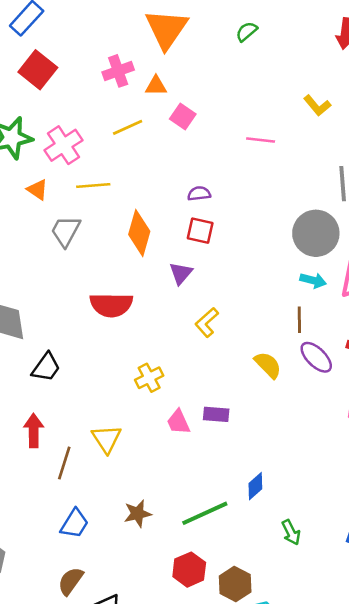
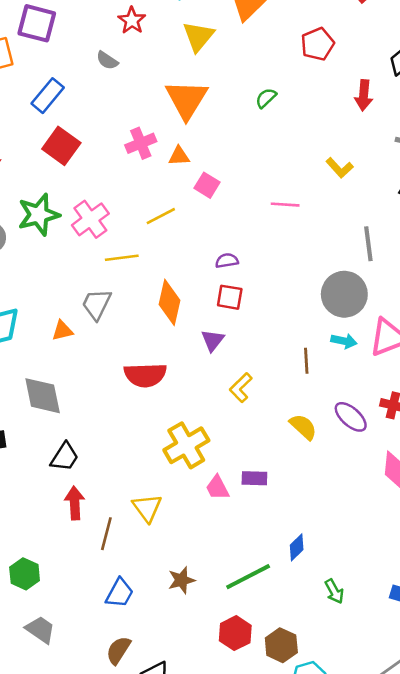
yellow line: (128, 127) -> (161, 216), moved
orange triangle: (37, 190) -> (62, 331), moved, turned -45
brown line: (299, 320) -> (306, 361), moved
black trapezoid: (46, 367) -> (65, 457), moved
yellow cross: (149, 378) -> (186, 445), size x1.6

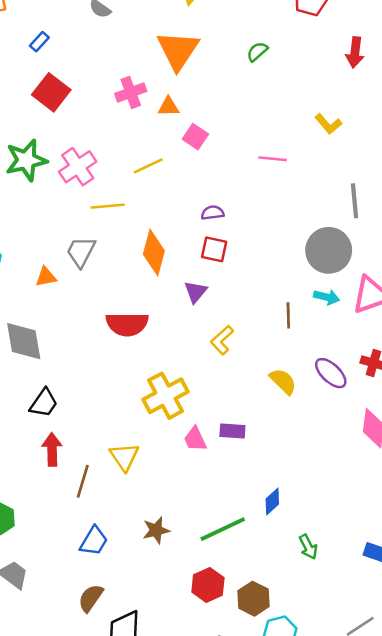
blue rectangle: (48, 96) -> (39, 42), size x0.6

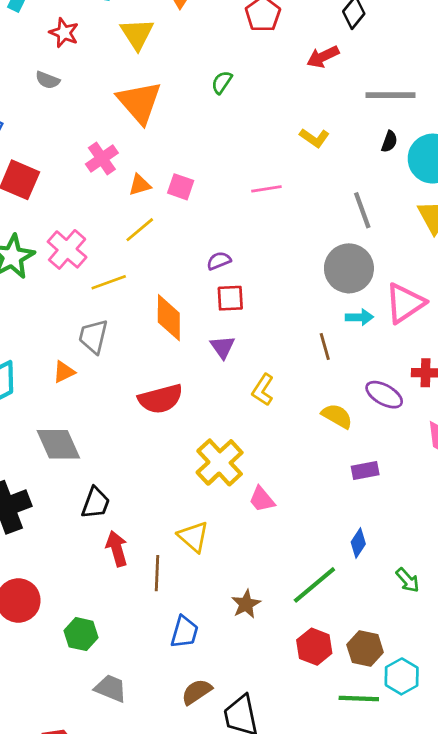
red arrow: (355, 52) -> (323, 57), turned 72
orange triangle: (168, 107) -> (140, 185), moved
purple rectangle: (232, 431) -> (365, 470), moved
brown semicircle: (91, 598) -> (197, 692), turned 36

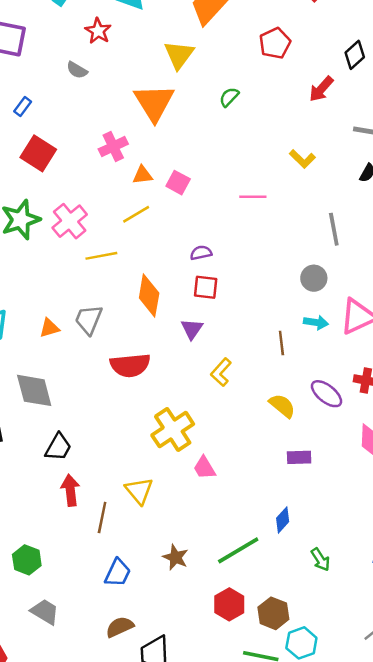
yellow triangle: (137, 34) -> (179, 55), moved
red arrow: (323, 57) -> (321, 89), turned -32
gray circle: (349, 268) -> (314, 278), size x0.6
gray trapezoid: (93, 336) -> (89, 320), moved
brown star: (246, 604) -> (175, 557), turned -30

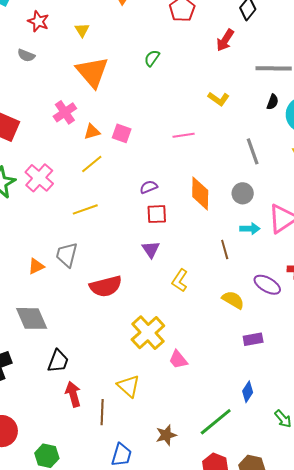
yellow triangle: (179, 55) -> (82, 30), moved, size x0.6
yellow line: (101, 256) -> (85, 209), moved
orange diamond: (149, 295) -> (200, 194), moved
brown star: (175, 557) -> (166, 435), turned -30

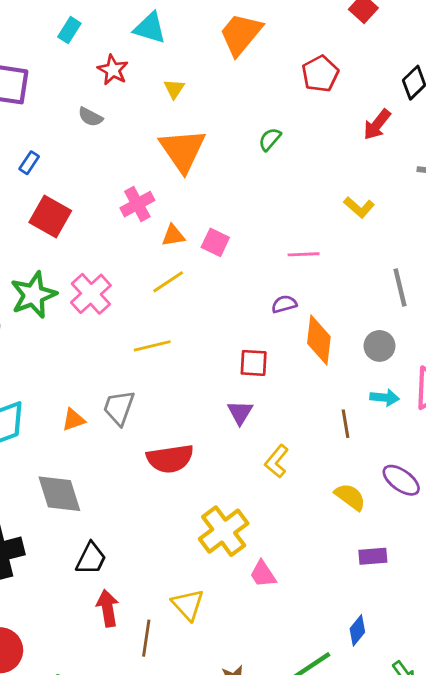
purple semicircle: (149, 187) -> (284, 304), moved

